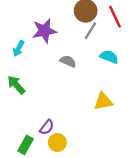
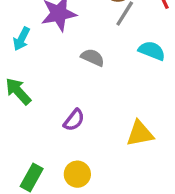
yellow triangle: (103, 101) -> (140, 134), moved
purple semicircle: (47, 127) -> (74, 120), moved

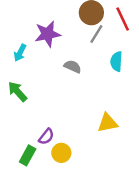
cyan semicircle: (152, 51) -> (116, 62), turned -108
purple semicircle: (74, 120) -> (46, 137), moved

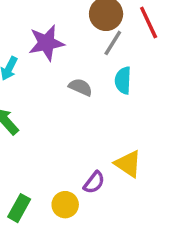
cyan semicircle: (116, 62) -> (123, 80), moved
yellow triangle: (108, 123) -> (128, 164), turned 45
purple semicircle: (46, 137) -> (94, 183), moved

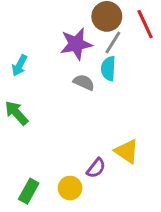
purple star: (46, 43) -> (76, 44), moved
cyan semicircle: (123, 80) -> (108, 69), moved

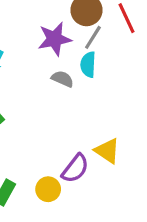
purple semicircle: (96, 168) -> (75, 168), size x1.4

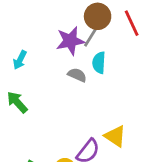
gray line: (93, 37) -> (91, 37), moved

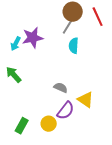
purple star: (70, 41) -> (33, 38), moved
gray semicircle: (77, 75) -> (61, 88), moved

